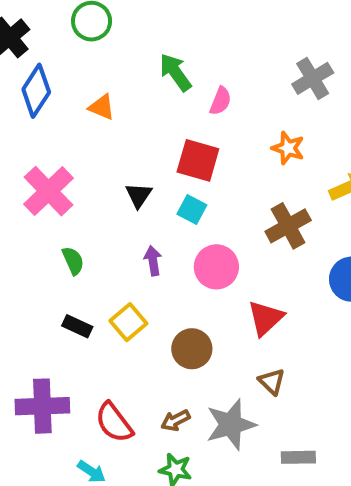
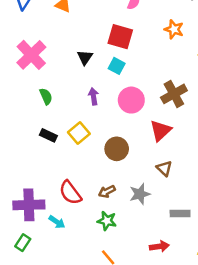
brown cross: (288, 226) -> (174, 94), moved
purple cross: (42, 406) -> (29, 205), moved
gray star: (231, 425) -> (140, 194), size x0.7

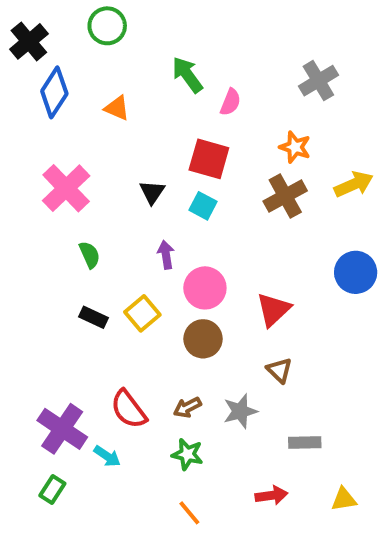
brown cross: (174, 94) -> (285, 196), moved
pink circle: (131, 100) -> (205, 288), moved
purple cross: (29, 205) -> (62, 429), turned 36

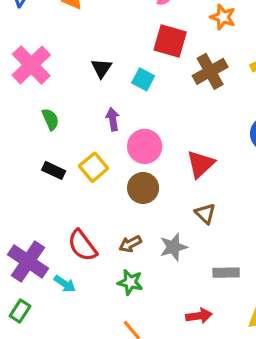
orange star: (295, 147) -> (223, 17), moved
red square: (209, 159) -> (170, 41), moved

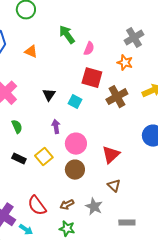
gray star: (173, 247) -> (94, 207), turned -30

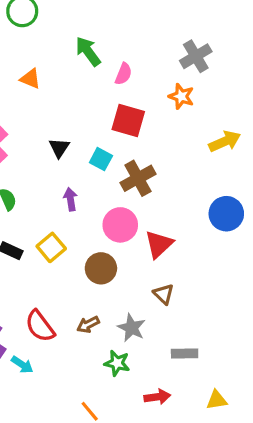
brown cross: (117, 97) -> (138, 178), moved
pink circle: (76, 144) -> (120, 225), moved
green star: (67, 229) -> (117, 363), moved

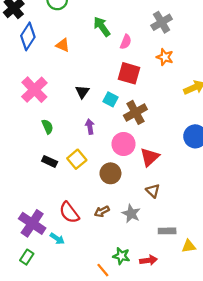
gray cross: (196, 56) -> (162, 22), moved
green star: (117, 363) -> (121, 256), moved
yellow triangle: (217, 400) -> (189, 246), moved

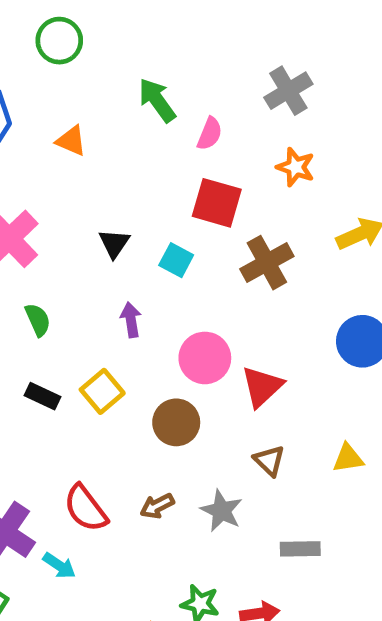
brown cross: (135, 112) -> (267, 263), moved
yellow triangle: (189, 246) -> (348, 458), moved

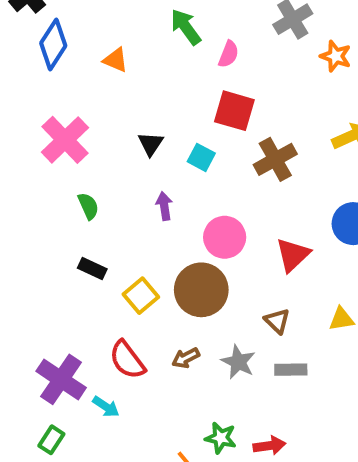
orange star: (296, 167) -> (336, 56), moved
red triangle: (262, 387) -> (293, 255), moved
yellow square: (102, 391) -> (141, 296), moved
brown circle: (176, 422) -> (201, 290), size x1.4
gray rectangle: (300, 549) -> (291, 370), moved

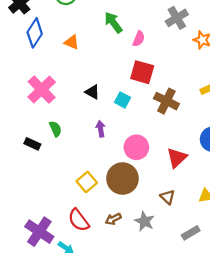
black triangle: (151, 144) -> (92, 92), turned -35
brown cross: (275, 159) -> (166, 101), turned -35
black rectangle: (92, 268) -> (32, 144), moved
gray rectangle: (291, 370) -> (191, 233), moved, turned -30

